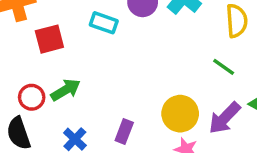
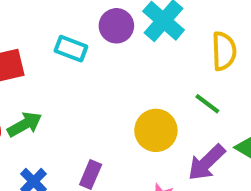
yellow circle: (180, 114) -> (156, 130), moved

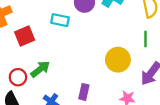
green line: (207, 104) -> (145, 39), turned 63

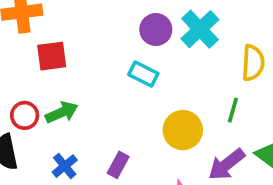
cyan rectangle: (60, 20) -> (143, 74), moved

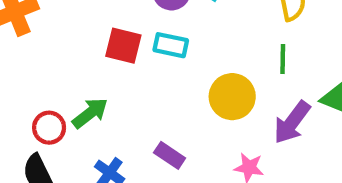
red square: (52, 56) -> (123, 46), moved, turned 36
purple rectangle: (118, 165) -> (170, 155), turned -70

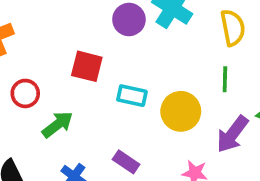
cyan rectangle: (171, 45) -> (132, 96), moved
red circle: (49, 128) -> (25, 93), moved

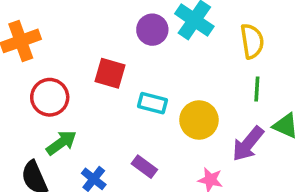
green line: (225, 79) -> (257, 89), moved
red circle: (25, 93) -> (50, 97), size x1.4
green arrow: (57, 124) -> (61, 143), moved

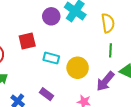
red square: (110, 73) -> (27, 41), turned -30

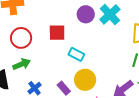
yellow circle: (78, 68) -> (85, 80), moved

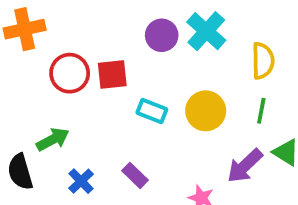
red circle: (21, 38) -> (70, 73), moved
yellow circle: (85, 80) -> (206, 111), moved

